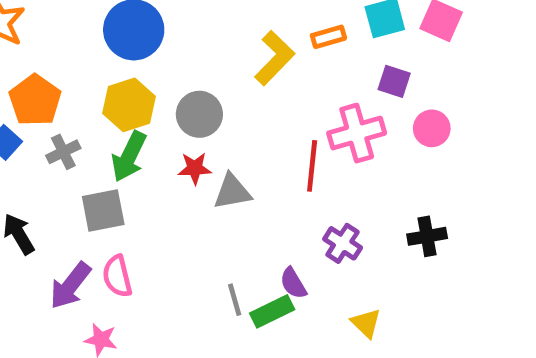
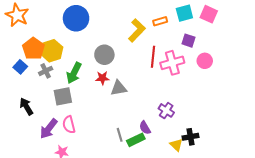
yellow hexagon: (129, 105) -> (52, 51), moved
red line: (312, 166) -> (153, 57), moved
black cross: (427, 236) -> (191, 137), moved

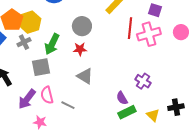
purple square: (189, 41) -> (155, 10), moved
gray triangle: (119, 88) -> (85, 76), moved, turned 42
gray line: (120, 135) -> (68, 105), moved, turned -48
black cross: (191, 137) -> (176, 107), moved
green rectangle: (136, 140) -> (127, 112), moved

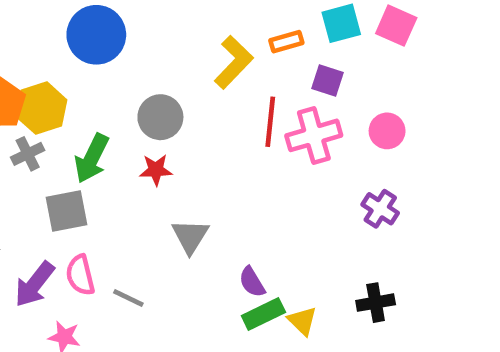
gray triangle: (85, 76) -> (190, 236), moved, turned 30
purple cross: (143, 81) -> (380, 209), moved
yellow triangle: (153, 115) -> (302, 321), moved

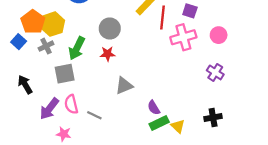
red line: (270, 122) -> (162, 18), moved
gray triangle: (190, 236) -> (124, 86), turned 36

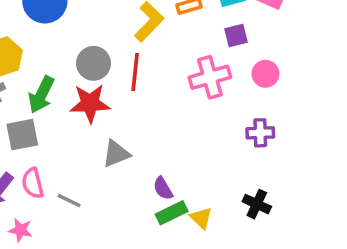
purple square: (190, 11) -> (236, 36), moved, turned -32
red line: (162, 18) -> (135, 72), moved
red star: (108, 54) -> (90, 103), size x1.6
purple cross: (215, 72) -> (260, 133), turned -35
black cross: (213, 117) -> (257, 204), turned 35

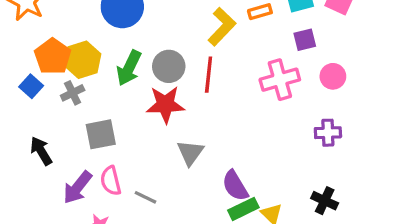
green arrow: (41, 95) -> (129, 68), moved
gray triangle: (116, 154) -> (190, 153), turned -32
purple semicircle: (163, 188) -> (235, 186), size x1.4

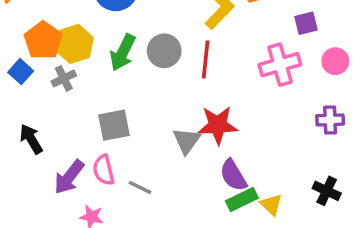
red star: (165, 104) -> (218, 125), moved
gray square: (101, 134) -> (114, 125), moved

